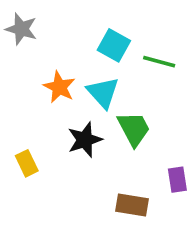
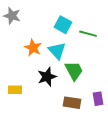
yellow rectangle: (27, 163) -> (15, 90), turned -64
brown rectangle: (132, 205) -> (72, 103), moved

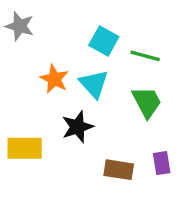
green trapezoid: (74, 71) -> (147, 102), moved
yellow rectangle: (15, 90) -> (25, 148), size x1.5

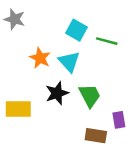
green trapezoid: (147, 102) -> (90, 96), moved
brown rectangle: (119, 170) -> (96, 136), moved

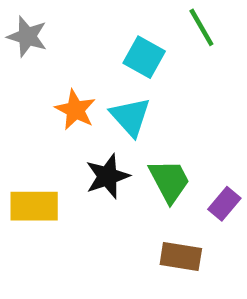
green line: (107, 41) -> (201, 27), moved, turned 45
purple rectangle: (119, 120) -> (224, 204), moved, turned 49

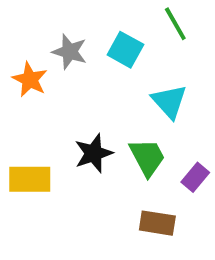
gray star: (27, 36) -> (70, 52), moved
orange star: (75, 110) -> (30, 80), moved
cyan triangle: (130, 117) -> (169, 101), moved

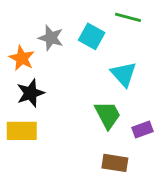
green line: (175, 24) -> (128, 17), turned -45
black star: (94, 153) -> (30, 93), moved
purple rectangle: (195, 177) -> (143, 129), turned 30

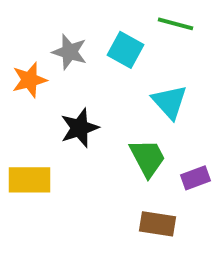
orange star: (22, 58) -> (30, 80), turned 30
black star: (30, 93) -> (80, 128), moved

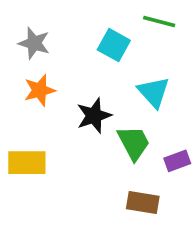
gray star: (70, 52) -> (34, 43), moved
orange star: (30, 80) -> (40, 90), moved
black star: (80, 128) -> (94, 116), moved

